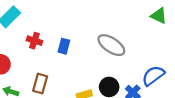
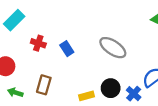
blue rectangle: (64, 46) -> (67, 49), turned -48

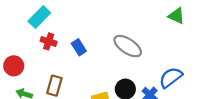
cyan rectangle: (14, 20) -> (39, 17), moved

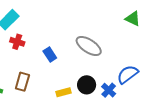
blue rectangle: (79, 47) -> (50, 54), moved

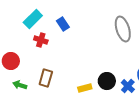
gray ellipse: (89, 46) -> (123, 29), moved, turned 40
blue rectangle: (50, 54) -> (63, 24), moved

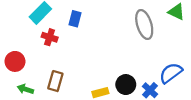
blue rectangle: (63, 24) -> (75, 19), turned 48

